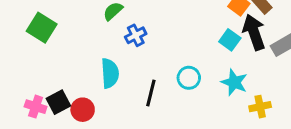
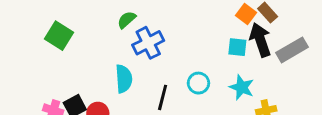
blue cross: (136, 35) -> (148, 43), size x1.5
cyan square: (230, 40) -> (237, 47), turned -30

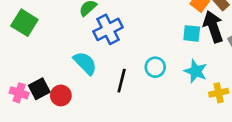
cyan semicircle: (124, 79) -> (85, 63), turned -40

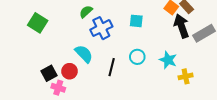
cyan square: (192, 33) -> (136, 21), moved
pink cross: (19, 93) -> (58, 88), moved
red circle: (61, 95) -> (70, 71), moved

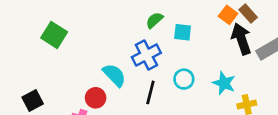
green semicircle: (86, 12) -> (154, 20), moved
blue cross: (101, 28) -> (146, 55), moved
black square: (49, 73) -> (33, 100), moved

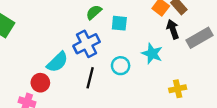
black arrow: (241, 39) -> (173, 29), size x0.7
cyan semicircle: (114, 75) -> (57, 62), turned 90
cyan star: (224, 83) -> (152, 54), moved

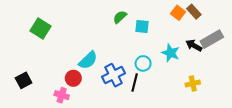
black arrow: (173, 29) -> (194, 45), moved, turned -42
blue cross: (87, 44) -> (113, 75), moved
black line: (90, 78) -> (135, 82), moved

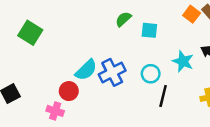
blue cross: (113, 75) -> (112, 72), moved
black line: (135, 82) -> (163, 96), moved

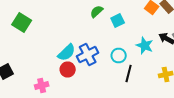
cyan square: (149, 30) -> (118, 20), turned -32
red circle: (69, 91) -> (68, 70), moved
pink cross: (55, 111) -> (42, 86), turned -32

